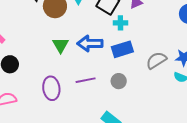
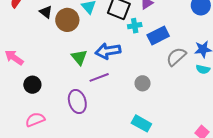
blue rectangle: (122, 49) -> (158, 35), moved
purple line: (86, 80) -> (99, 77), moved

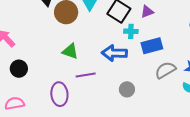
blue arrow: (108, 51) -> (114, 53), moved
green triangle: (79, 57) -> (70, 51), turned -42

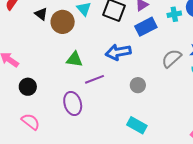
cyan cross: (131, 31) -> (174, 14), moved
blue rectangle: (152, 46) -> (146, 27), moved
pink semicircle: (14, 103) -> (31, 122), turned 60

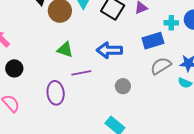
blue rectangle: (146, 27) -> (153, 41), moved

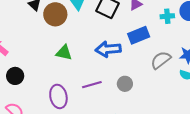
blue rectangle: (153, 41) -> (139, 35), moved
purple line: (81, 73) -> (92, 85), moved

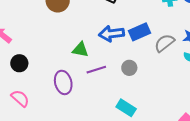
blue rectangle: (139, 35) -> (139, 32), moved
green triangle: (64, 53) -> (80, 50), moved

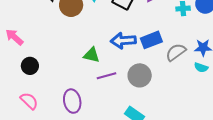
gray circle: (129, 68) -> (140, 75), size x1.5
purple ellipse: (63, 82) -> (72, 101), moved

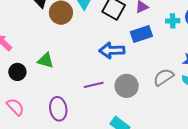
blue rectangle: (151, 40) -> (141, 34), moved
gray semicircle: (176, 52) -> (164, 77), moved
green triangle: (92, 55) -> (46, 60), moved

